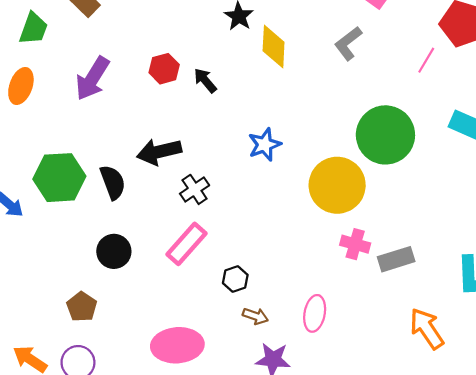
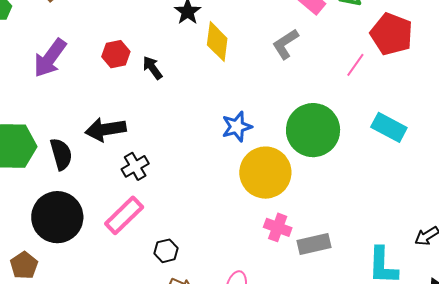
blue star: (265, 145) -> (237, 127), moved
black circle: (114, 251) -> (57, 217), size x1.6

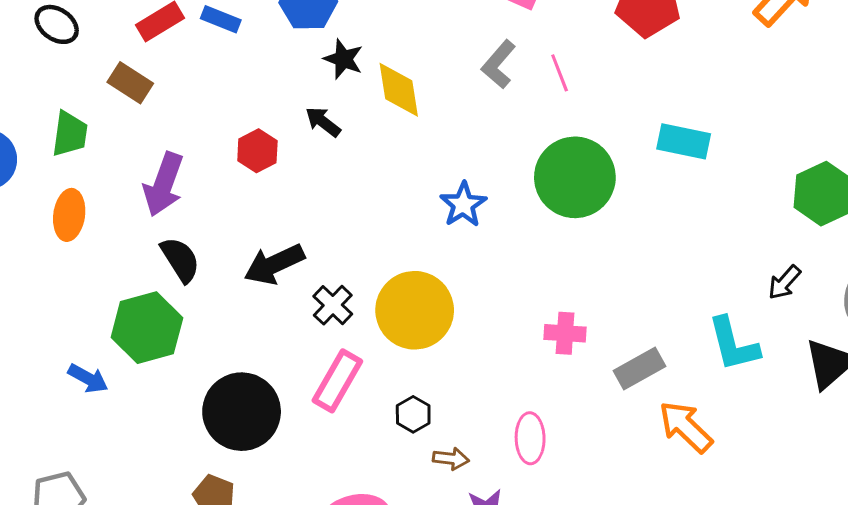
pink line: (355, 65) -> (560, 73), moved, turned -40
black arrow: (152, 68) -> (323, 122), moved
black semicircle: (61, 154) -> (180, 260), moved
yellow circle: (265, 173) -> (415, 310), moved
gray rectangle: (314, 244) -> (640, 369), moved

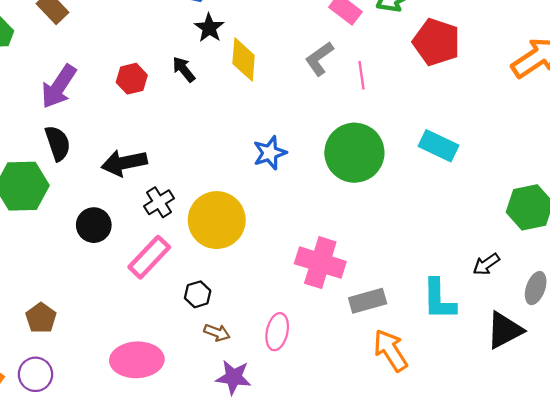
pink cross: (565, 333) -> (320, 263), size x1.6
black circle: (242, 412) -> (94, 225), moved, size x0.6

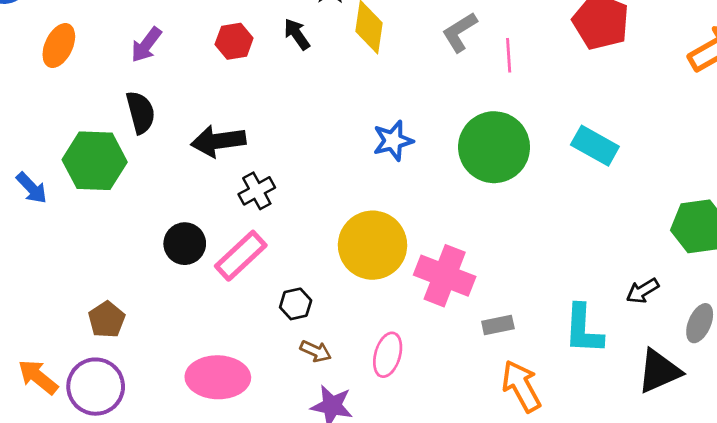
purple arrow: (59, 86) -> (146, 45), size x0.7
yellow circle: (217, 220) -> (373, 245), moved
black circle: (94, 225) -> (185, 244), moved
gray rectangle: (368, 301) -> (498, 325), size x0.7
purple circle: (35, 374) -> (96, 387), size x1.4

